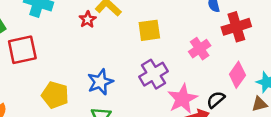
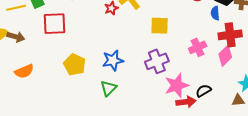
pink diamond: (237, 75) -> (225, 56), moved

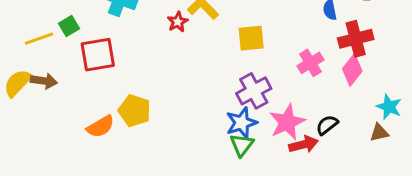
blue star: (113, 60) -> (242, 123), moved
orange semicircle: (24, 71) -> (100, 127), moved
green triangle: (109, 88) -> (242, 145), moved

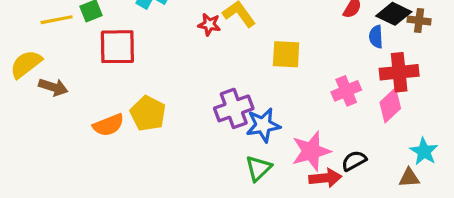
red star: (178, 22) -> (209, 24), turned 30
brown arrow: (44, 81) -> (53, 87), moved
purple cross: (254, 91) -> (234, 108), moved
blue star: (242, 123) -> (263, 125), moved

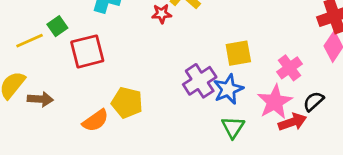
yellow square: (286, 54) -> (238, 53), moved
pink cross: (346, 91) -> (289, 68), moved

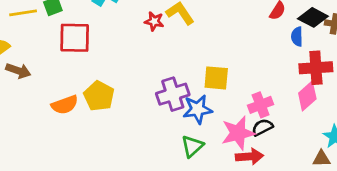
black semicircle: (314, 101) -> (262, 127), moved

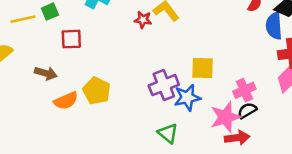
blue semicircle: (297, 37) -> (274, 26), size x1.5
red square: (75, 38) -> (71, 39), size x0.7
brown arrow: (18, 71) -> (46, 73), moved
green triangle: (192, 146) -> (168, 133), moved, turned -35

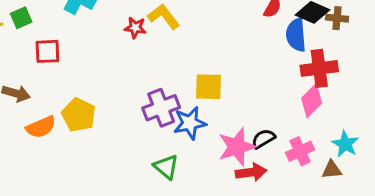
pink cross: (244, 90) -> (300, 151), moved

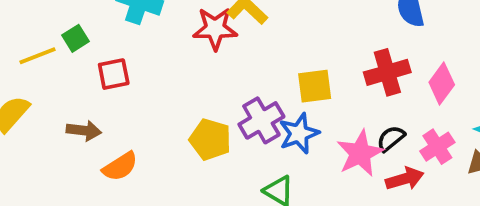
red star: (135, 28) -> (215, 29), size x1.6
red cross: (319, 68) -> (387, 72), moved
yellow pentagon: (79, 115) -> (210, 139), moved
red arrow: (251, 172) -> (405, 179), moved

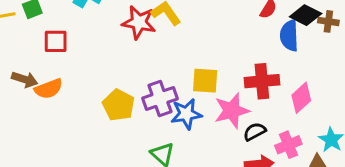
pink star: (360, 153) -> (232, 111), moved
orange semicircle: (120, 166) -> (49, 89), moved

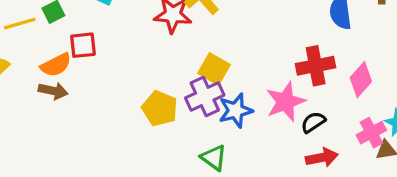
yellow square: (205, 81) -> (214, 69), moved, turned 32
orange semicircle: (49, 89) -> (56, 65), moved
pink cross: (288, 145) -> (371, 133), moved

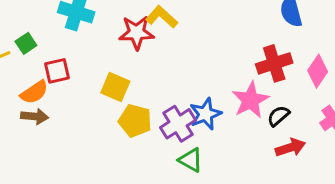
yellow square: (214, 69) -> (115, 87), moved
purple cross: (205, 96) -> (178, 124), moved

